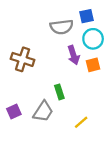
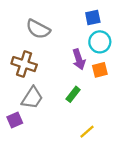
gray semicircle: (62, 27) -> (38, 29), moved, turned 35
green rectangle: (59, 92) -> (73, 94), moved, turned 56
gray trapezoid: (43, 111) -> (32, 98), moved

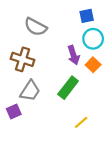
orange square: (100, 70) -> (93, 65), turned -32
green rectangle: (73, 94) -> (68, 88), size x1.5

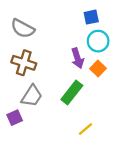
gray semicircle: (36, 27) -> (23, 28), moved

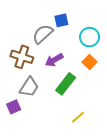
blue square: (91, 17) -> (61, 20), moved
gray semicircle: (23, 28) -> (43, 34), moved, turned 110
purple arrow: (77, 58) -> (54, 60), moved, turned 78

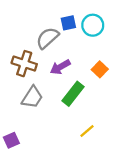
cyan circle: (90, 37) -> (93, 25), moved
purple square: (14, 107) -> (11, 140), moved

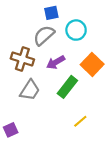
blue square: (68, 23) -> (51, 13), moved
cyan circle: (93, 25) -> (76, 30), moved
orange square: (100, 69) -> (92, 64), size x1.5

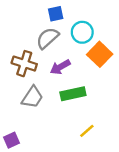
orange square: (92, 64) -> (100, 54), moved
green rectangle: (67, 87) -> (73, 94), turned 40

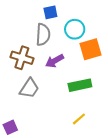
gray semicircle: (47, 38) -> (43, 35), turned 135
orange square: (100, 54) -> (90, 49), turned 30
green rectangle: (73, 94) -> (80, 85), moved

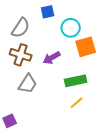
gray semicircle: (43, 35) -> (21, 28), moved, turned 30
yellow line: (79, 119) -> (77, 103), moved

